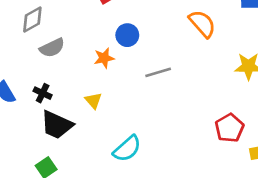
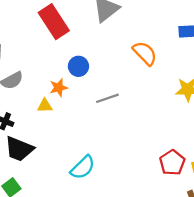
yellow triangle: (93, 101) -> (45, 106), moved, turned -49
red pentagon: (229, 128) -> (172, 163), moved

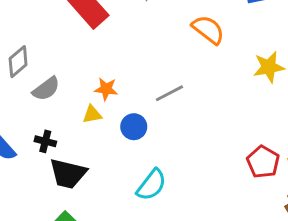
blue circle: (78, 66) -> (134, 127), moved
orange star: (59, 88) -> (106, 89), turned 30

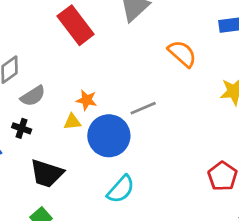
blue circle: (134, 127) -> (109, 136), size x1.8
black cross: (45, 141) -> (22, 128), moved

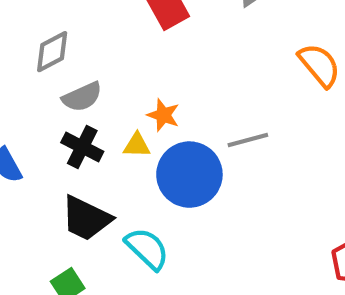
black cross: (22, 128) -> (82, 147), moved, size x1.4
cyan semicircle: (121, 189) -> (147, 249), moved, turned -96

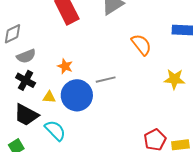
yellow triangle: (137, 145) -> (49, 97), moved

